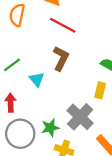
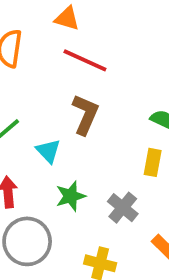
gray cross: (80, 117) -> (123, 208), size x0.7
green star: (50, 128) -> (71, 196), moved

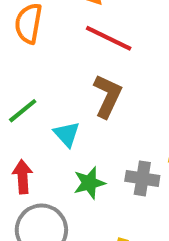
gray cross: (123, 208) -> (142, 178), moved, turned -32

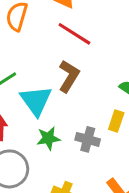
cyan triangle: (67, 134) -> (36, 101), size x1.6

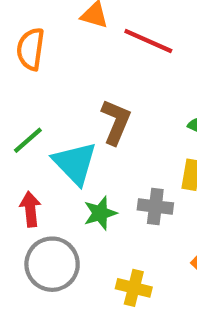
red line: (74, 34) -> (148, 41), moved

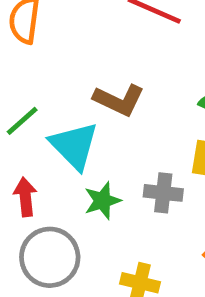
brown L-shape: (116, 122) -> (119, 100), turned 93

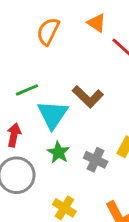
green star: (102, 201) -> (58, 152), turned 30

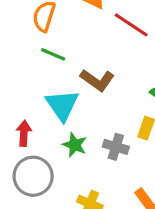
green line: (27, 90) -> (53, 54), moved, turned 55

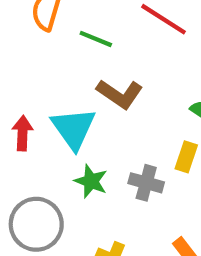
green line: (53, 54) -> (96, 39), moved
red arrow: (24, 133) -> (23, 133), moved

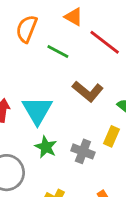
brown L-shape: (120, 94) -> (88, 91), moved

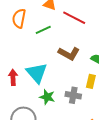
green line: (58, 52) -> (43, 30), turned -42

